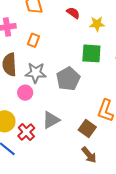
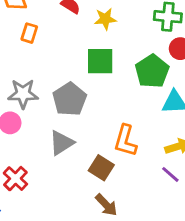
orange rectangle: (34, 40) -> (29, 33), moved
gray triangle: (51, 120) -> (61, 143), moved

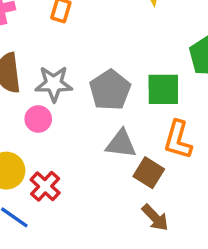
green square: (100, 61) -> (163, 89), moved
gray triangle: (61, 143) -> (121, 144), moved, turned 40

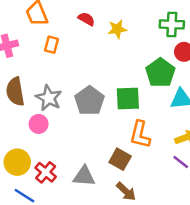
gray star: (54, 84) -> (49, 98), turned 30
gray triangle: (121, 144) -> (84, 176), moved

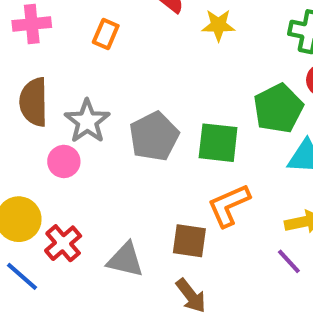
orange L-shape: (140, 135) -> (229, 205), turned 44
brown square: (120, 159) -> (189, 241), turned -30

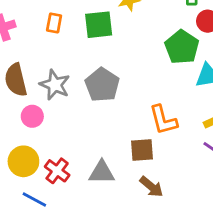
green square: (218, 143) -> (99, 25), moved
pink circle: (64, 161) -> (32, 116), moved
orange L-shape: (229, 205) -> (163, 120), turned -68

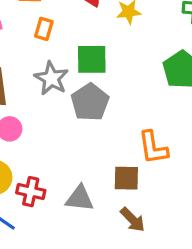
green square: (99, 25) -> (92, 59), moved
gray star: (55, 85) -> (51, 78), moved
red cross: (57, 171) -> (31, 192), turned -30

